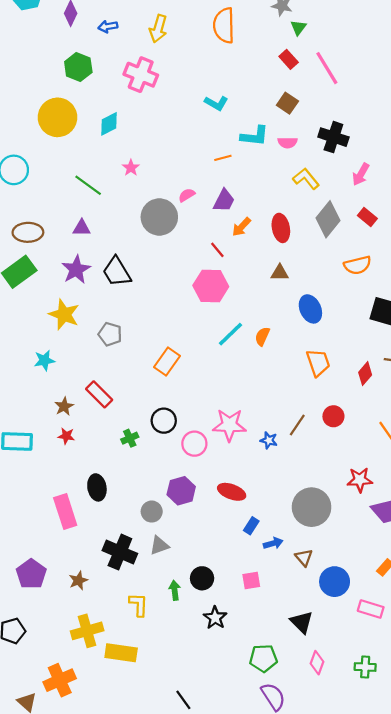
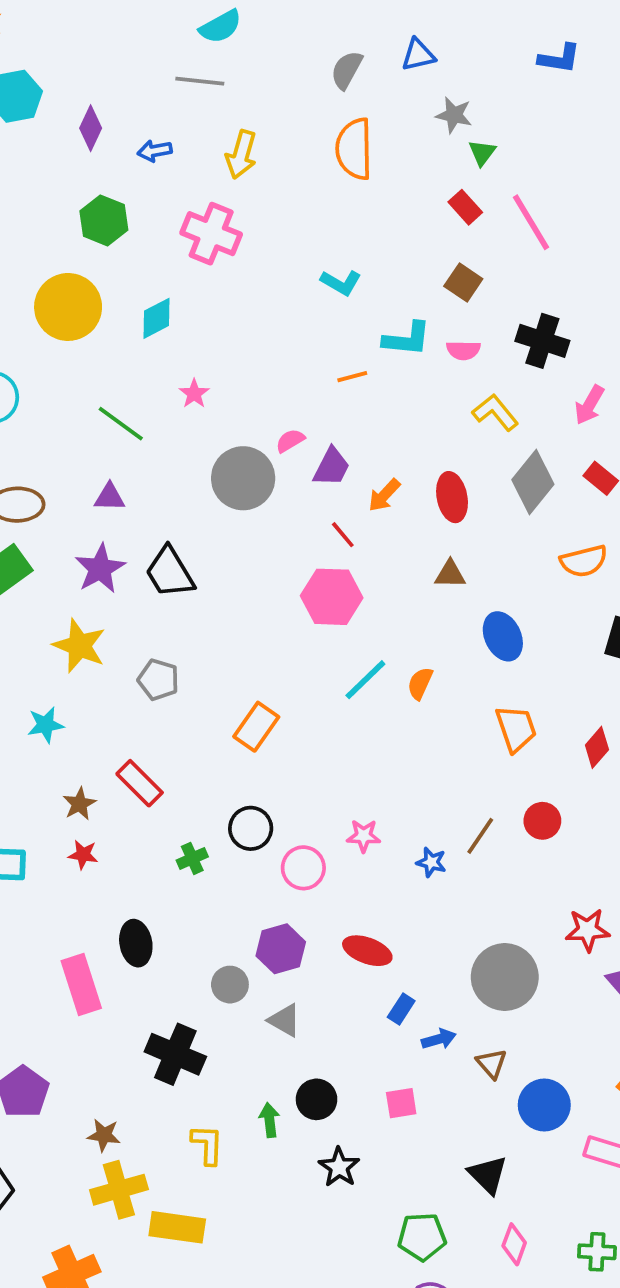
purple trapezoid: (224, 201) -> (332, 467), moved
pink star: (229, 425) -> (364, 836), size x0.6
gray triangle: (159, 545) -> (285, 1020), moved, turned 50
brown star: (78, 581) -> (104, 1135), moved, turned 30

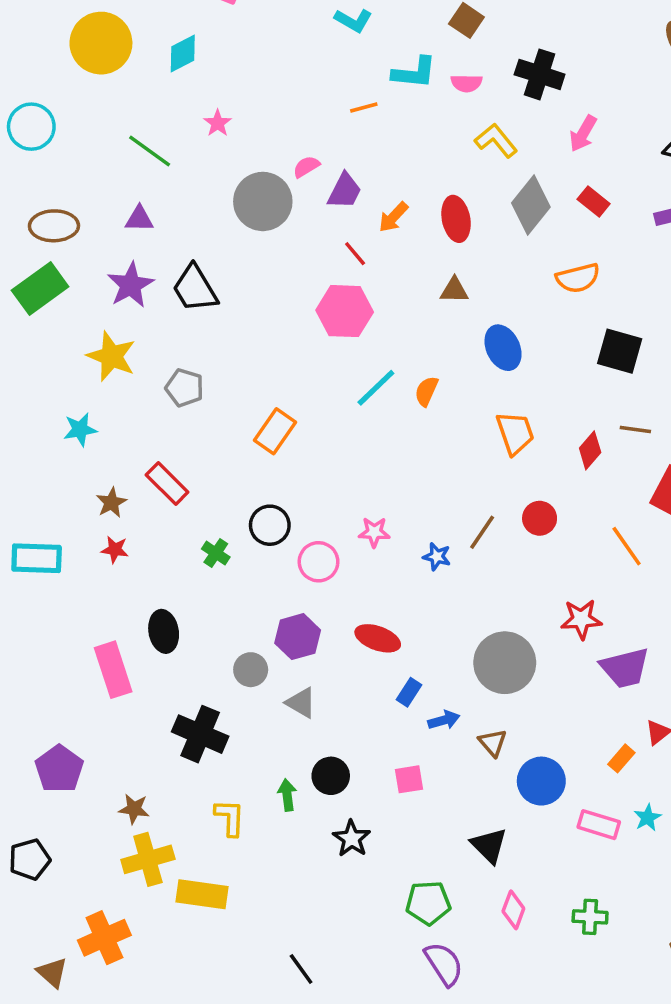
green cross: (192, 858) -> (216, 553), turned -32

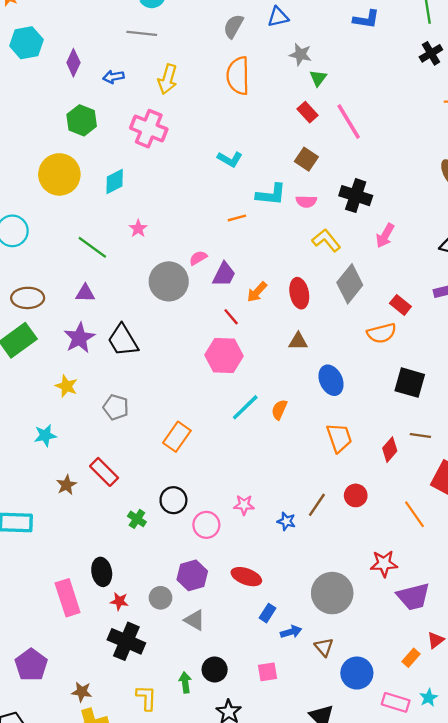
red rectangle: (594, 201) -> (400, 305), moved
yellow star: (111, 356) -> (66, 386), size x0.7
red star: (115, 550) -> (119, 601), moved

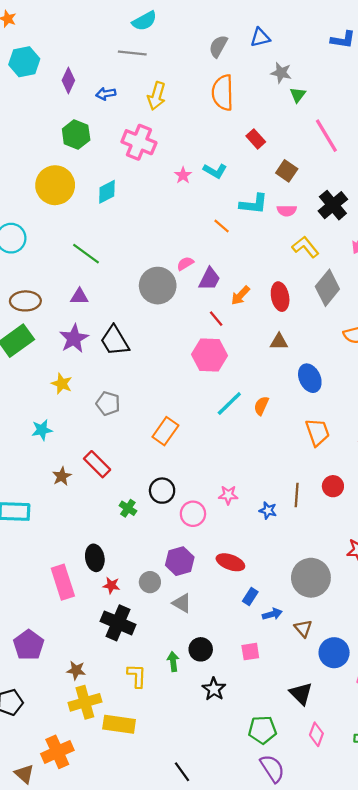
red rectangle: (307, 112) -> (256, 139), moved
black cross: (356, 196) -> (333, 205), turned 32
orange line: (237, 218) -> (222, 226), turned 56
pink star: (138, 229) -> (183, 175), moved
brown line: (317, 505) -> (297, 495), turned -30

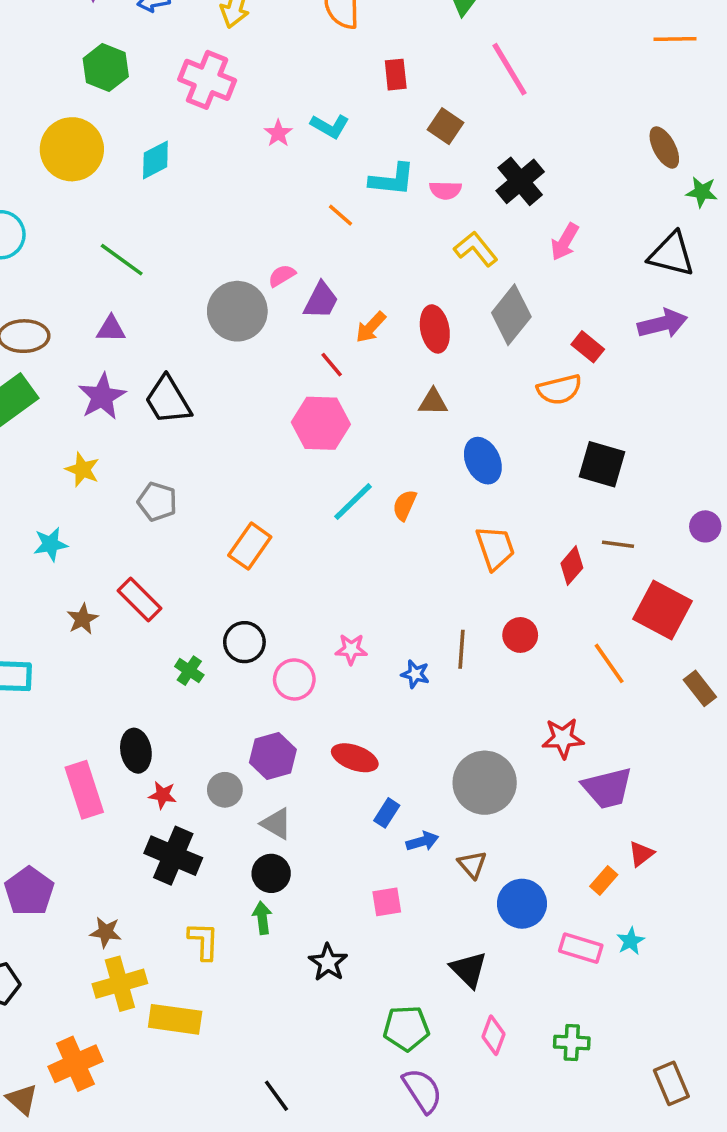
red rectangle: (256, 139) -> (396, 75), turned 36
black circle: (201, 649) -> (271, 873), moved

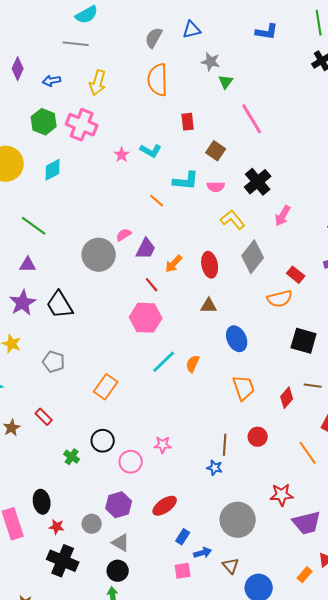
green hexagon: (106, 67) -> (44, 122), moved
red rectangle: (139, 599) -> (44, 417), size x0.7
blue star: (415, 674) -> (215, 468), moved
red ellipse: (355, 758) -> (165, 506), turned -55
pink square: (387, 902) -> (183, 571), moved

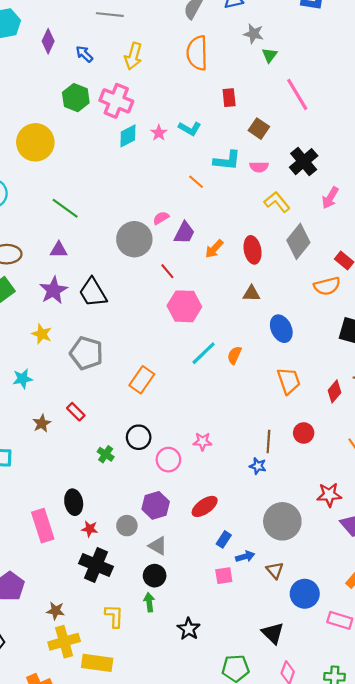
blue arrow: (52, 81) -> (84, 54), turned 54
cyan diamond: (53, 170) -> (128, 136), moved
red line: (152, 285) -> (167, 271), moved
gray pentagon: (54, 362) -> (86, 353), size x1.4

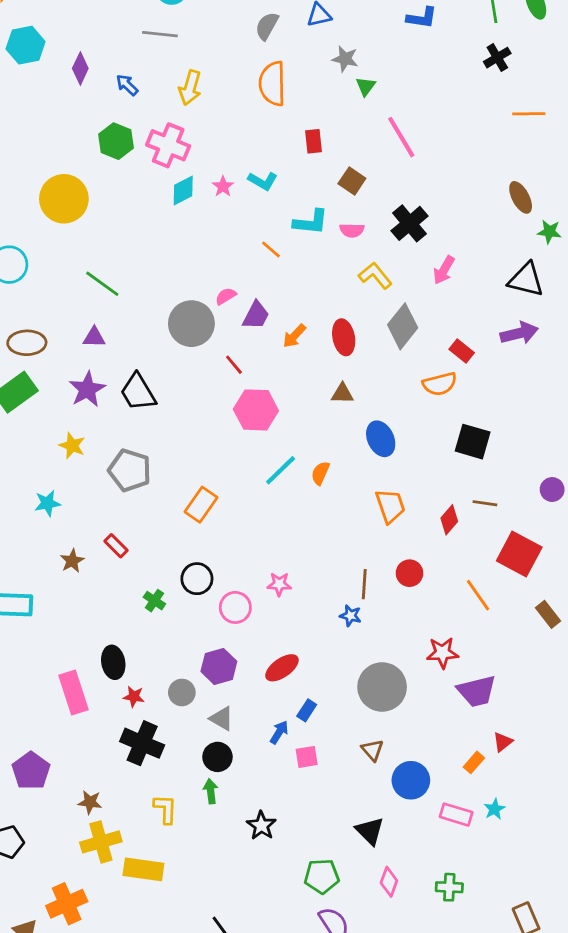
blue arrow: (245, 556) -> (279, 732), moved, turned -42

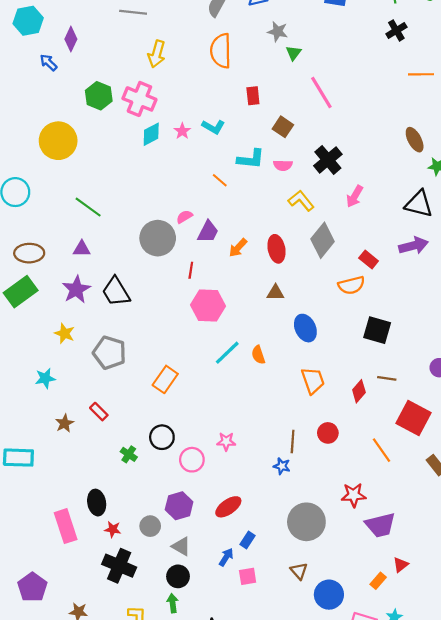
blue arrow: (127, 85) -> (48, 63), moved
red line: (234, 365) -> (191, 270), turned 49
orange semicircle: (320, 473) -> (258, 355), turned -42

